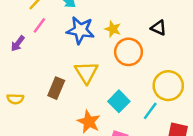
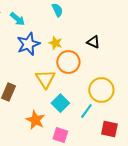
blue star: (80, 30) -> (28, 44), turned -30
yellow triangle: (86, 72) -> (45, 79), moved

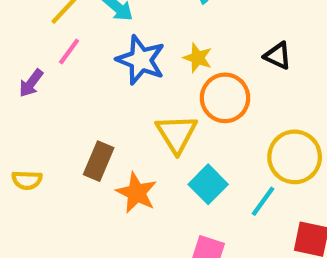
blue star: (28, 44) -> (141, 60), turned -30
orange star: (35, 120) -> (136, 193), moved

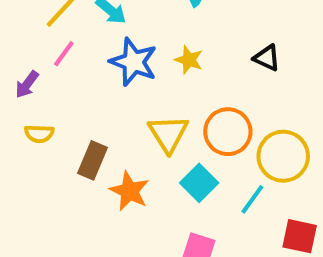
orange circle: (225, 98) -> (228, 132), moved
yellow semicircle: (27, 180) -> (39, 134), moved

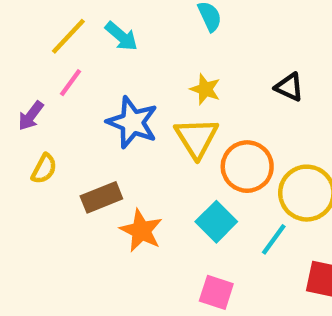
blue star: (134, 62) -> (132, 122), moved
yellow semicircle: (39, 134) -> (44, 169), turned -64
yellow triangle: (168, 134) -> (196, 138), moved
brown rectangle: (93, 160) -> (101, 197), turned 45

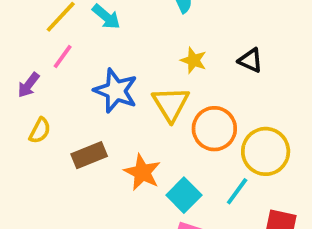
yellow star: (205, 89) -> (193, 60), moved
cyan square: (216, 222) -> (184, 195), moved
orange star: (141, 231) -> (142, 172), moved

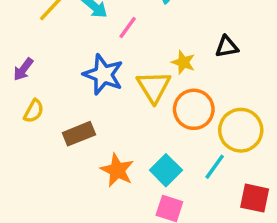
pink line: (63, 57) -> (128, 28), moved
yellow star: (193, 60) -> (183, 62), moved
black triangle: (250, 60) -> (227, 47), turned -35
orange star: (142, 172) -> (117, 170), moved

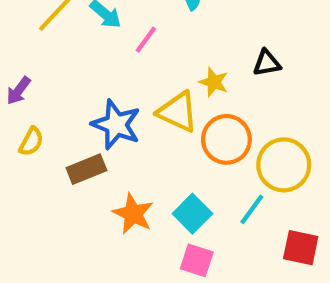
blue star: (103, 75) -> (116, 125), moved
yellow triangle: (154, 87) -> (178, 112), turned -33

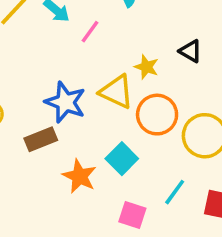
black triangle: (267, 63) -> (191, 51), turned 40
cyan line: (252, 209) -> (175, 192), moved
cyan square: (192, 214) -> (122, 159), moved

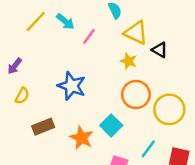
yellow triangle: (117, 92) -> (136, 33), moved
brown rectangle: (41, 139) -> (43, 127), moved

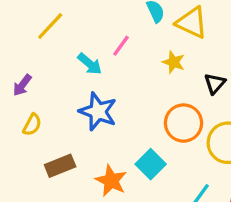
cyan arrow: (65, 22) -> (90, 64), moved
yellow triangle: (136, 33) -> (192, 23), moved
black triangle: (159, 50) -> (215, 84), moved, turned 42
yellow star: (129, 61) -> (174, 62), moved

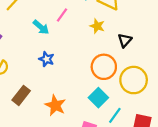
blue star: (98, 111) -> (47, 59), size x0.6
cyan square: (151, 164) -> (98, 98), moved
brown rectangle: (60, 166) -> (21, 95), turned -30

